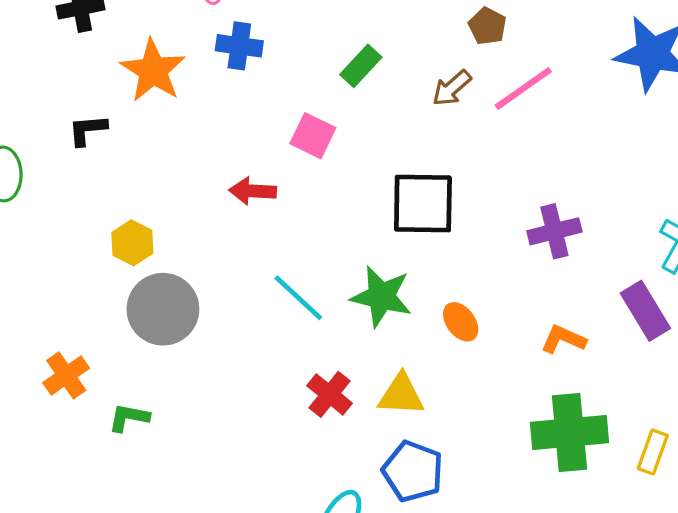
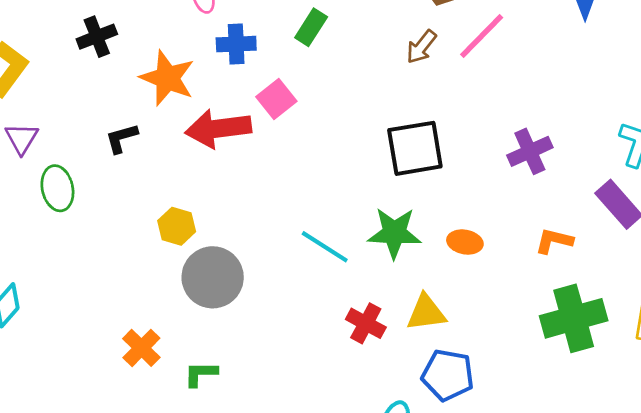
green rectangle: (361, 66) -> (311, 27), moved
pink square: (313, 136) -> (276, 99), moved, turned 36
red arrow: (253, 191) -> (218, 129), moved, size x1.6
orange ellipse: (461, 322) -> (465, 242), turned -32

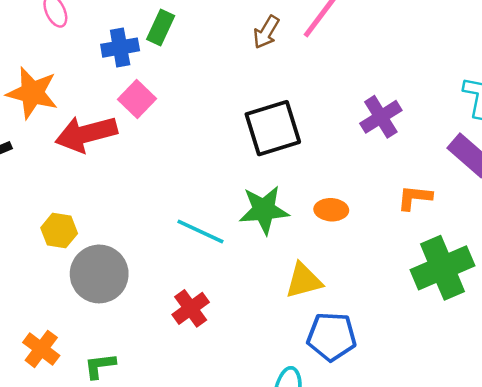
blue cross: (236, 44) -> (120, 48), moved
red cross: (366, 323) -> (191, 308), moved, turned 33

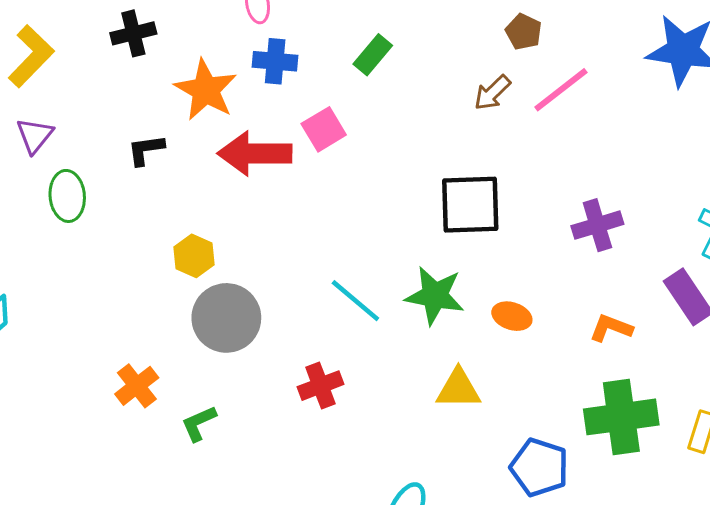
blue cross: (120, 48) -> (275, 61), moved
blue pentagon: (332, 337) -> (539, 467), moved
green L-shape: (100, 366) -> (199, 423), turned -32

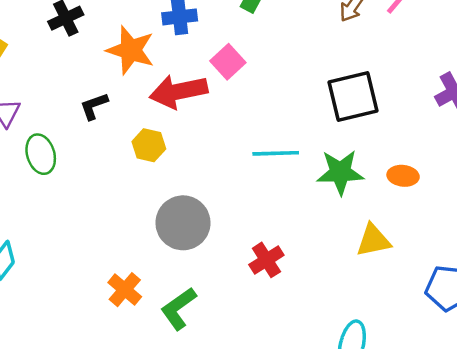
yellow hexagon: (194, 256) -> (149, 145), moved
cyan line: (355, 301) -> (276, 153), moved, turned -30
green L-shape: (199, 423) -> (179, 309), size x1.4

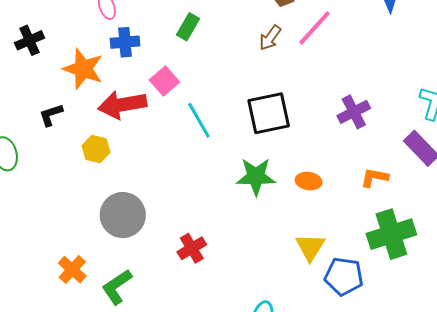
cyan line: (276, 153) -> (199, 120), moved, turned 60
yellow triangle: (373, 240) -> (310, 247), moved, turned -48

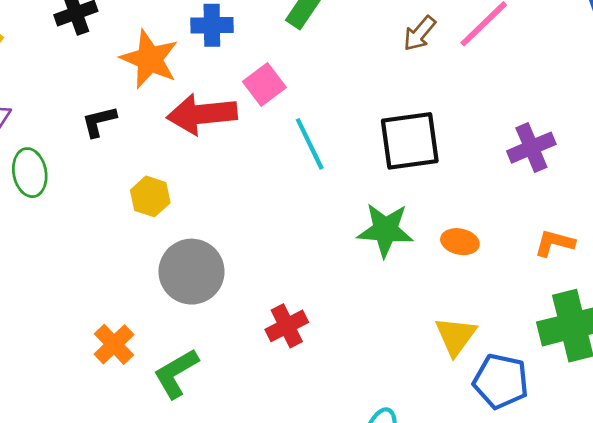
yellow hexagon: (96, 149) -> (150, 196), moved

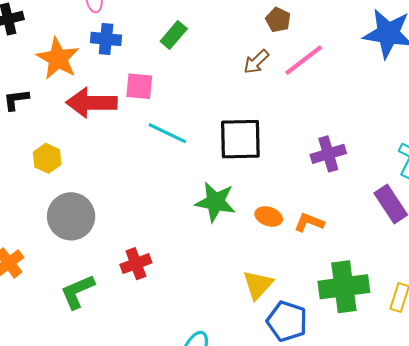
pink square: (264, 85) -> (139, 86), turned 36
cyan line: (310, 144) -> (167, 133), turned -45
orange L-shape: (554, 243) -> (309, 222), moved
green L-shape: (176, 373) -> (77, 292), moved

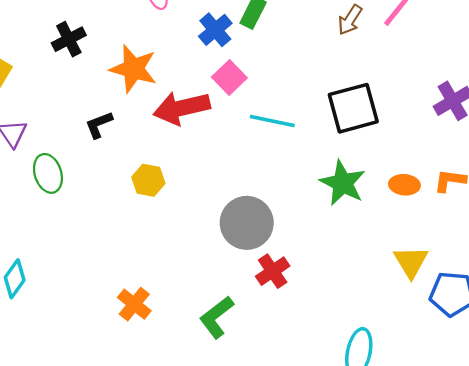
blue cross: (106, 39) -> (215, 30), moved, turned -32
pink square: (139, 86) -> (229, 78), turned -36
green star: (215, 202) -> (343, 183), turned 30
gray circle: (71, 216) -> (247, 223), moved

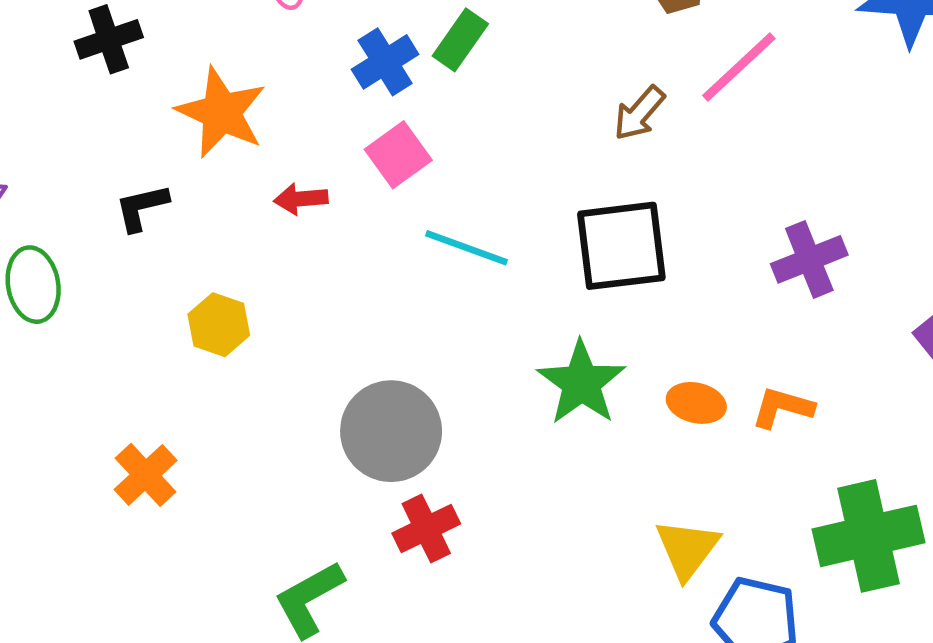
brown arrow: (350, 20) -> (639, 113), moved
red arrow: (182, 108) -> (301, 199), size x0.5
orange cross: (134, 304) -> (146, 475), moved

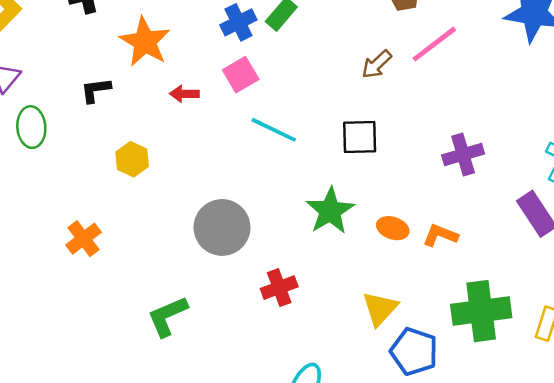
black square: (621, 246) -> (360, 137), size x0.7
red cross: (426, 529) -> (279, 288), moved

